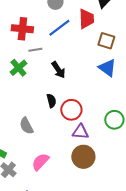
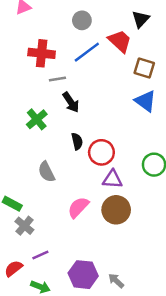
red trapezoid: (86, 19) -> (120, 41), turned -45
green cross: (18, 68) -> (37, 119), moved
black arrow: (58, 70) -> (71, 102), moved
pink semicircle: (40, 162) -> (78, 207), moved

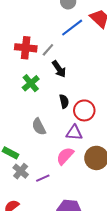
red cross: (42, 53) -> (26, 48), moved
gray line: (57, 79) -> (48, 50), turned -40
purple triangle: (112, 179) -> (74, 133), moved
purple line: (40, 255) -> (43, 178), moved

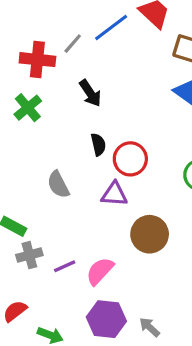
gray line: (48, 50) -> (73, 44), moved
green cross: (31, 83) -> (28, 108), moved
pink semicircle: (65, 156) -> (100, 271), moved
gray cross: (21, 171) -> (29, 255), turned 35

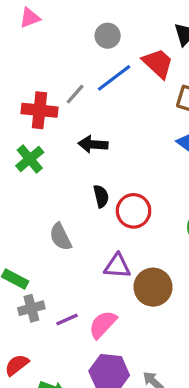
black arrow: (90, 93) -> (93, 144), turned 128
purple triangle: (114, 194) -> (117, 266), moved

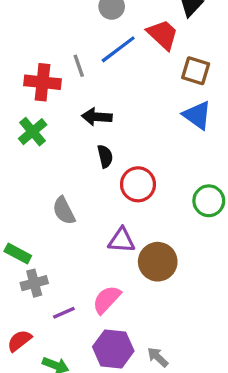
gray line: (75, 94) -> (79, 66), turned -60
black semicircle: (101, 196) -> (105, 156), moved
purple line: (67, 320) -> (64, 313), moved

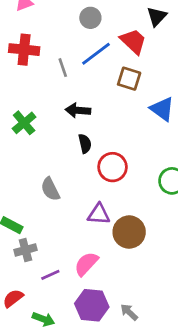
brown square: (196, 71) -> (129, 79), moved
red cross: (42, 82) -> (24, 50), moved

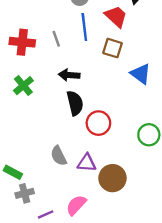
red cross: (24, 50) -> (22, 42), moved
blue line: (96, 54) -> (84, 27), turned -60
black semicircle: (85, 144) -> (75, 103), size x1.5
gray semicircle: (50, 189) -> (59, 156), moved

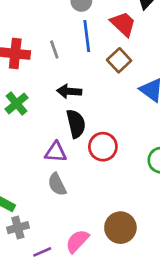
brown square: (112, 48) -> (119, 60), turned 30
purple triangle: (87, 163) -> (56, 152), moved
brown circle: (112, 178) -> (120, 228), moved

